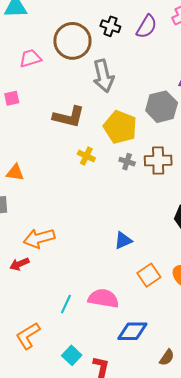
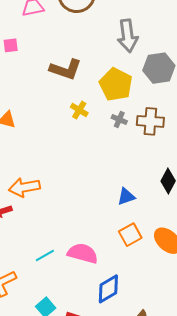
gray arrow: (103, 76) -> (128, 36), moved
blue triangle: (123, 240) -> (126, 197), moved
cyan line: (66, 304) -> (45, 255), turned 30
blue diamond: (132, 331) -> (108, 289), turned -36

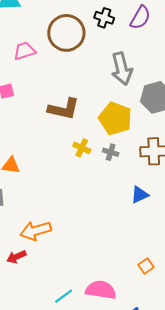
gray cross: (119, 119) -> (111, 152), moved
blue triangle: (126, 197) -> (140, 195), moved
orange square: (130, 235) -> (146, 266), size x0.7

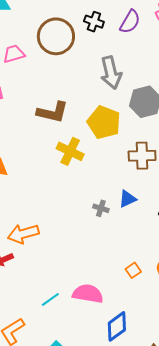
yellow cross: (82, 148) -> (70, 151), size x1.5
gray cross: (111, 152) -> (101, 208), moved

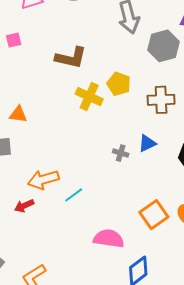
yellow pentagon: (104, 122) -> (119, 84), moved, size x0.7
orange square: (133, 270) -> (154, 215), size x1.8
cyan line: (50, 299) -> (74, 195), moved

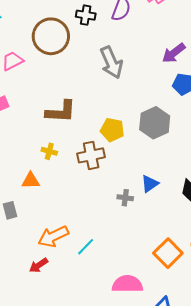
gray hexagon: (164, 46) -> (155, 123), moved
yellow cross: (89, 97) -> (49, 151), moved, size x0.6
brown cross: (161, 100) -> (91, 155), moved
orange triangle: (18, 114) -> (31, 181), moved

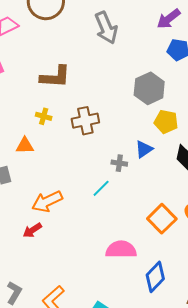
yellow pentagon: (112, 130) -> (166, 122), moved
cyan line: (86, 247) -> (101, 188), moved

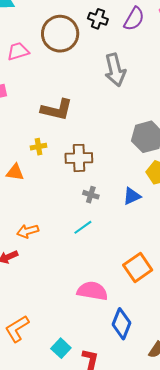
yellow cross: (44, 116) -> (39, 147), turned -35
gray cross: (119, 163) -> (91, 195), moved
orange arrow: (47, 201) -> (28, 231), size x0.7
blue diamond: (155, 277) -> (121, 324), turned -32

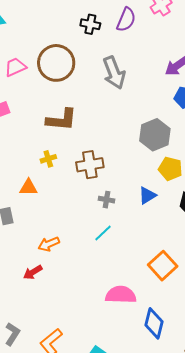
brown circle: (60, 34) -> (56, 63), moved

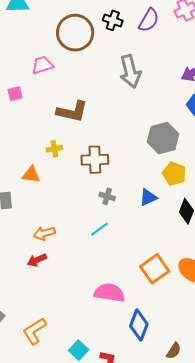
brown circle: (56, 63) -> (75, 33), moved
pink trapezoid: (15, 67) -> (42, 65), moved
red arrow: (33, 272) -> (37, 260), moved

